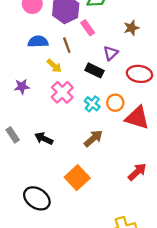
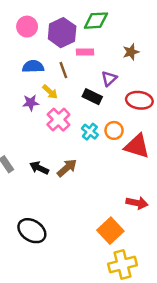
pink rectangle: (88, 28) -> (85, 52), turned -56
purple star: (22, 87) -> (31, 103), moved
brown arrow: (93, 138) -> (67, 168), moved
red arrow: (137, 172) -> (137, 203), turned 54
orange square: (77, 178) -> (110, 231), moved

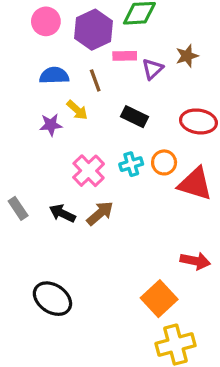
purple triangle: (109, 79) -> (153, 69), moved
pink cross: (58, 120) -> (89, 171), moved
cyan cross: (90, 132) -> (131, 164), turned 35

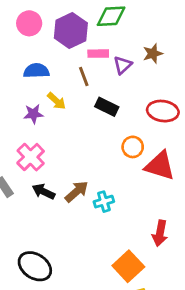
brown line: (95, 80) -> (84, 77), moved
cyan cross: (131, 164) -> (104, 202), moved
pink cross: (89, 171) -> (31, 157), moved
red arrow: (195, 261) -> (160, 233), turned 90

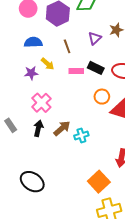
pink rectangle: (98, 54) -> (76, 71), moved
black rectangle: (107, 107) -> (96, 68), moved
pink cross: (31, 157) -> (41, 103), moved
black arrow: (44, 192) -> (38, 128), turned 77

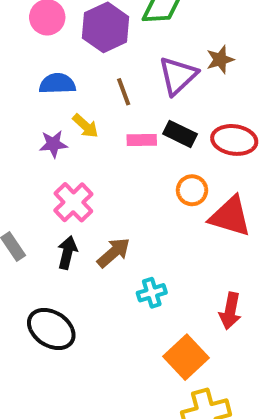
purple triangle: (95, 38) -> (178, 76), size x1.5
cyan cross: (81, 136) -> (152, 293), moved
black ellipse: (32, 182) -> (51, 329), moved

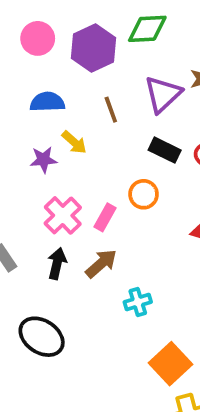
pink rectangle: (142, 140) -> (105, 217), moved, turned -60
orange circle: (192, 190) -> (144, 194), moved

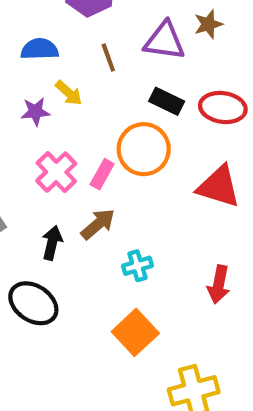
purple triangle: (163, 94) -> (165, 41), turned 51
orange circle: (144, 194) -> (144, 149), size x1.6
black arrow: (57, 264) -> (52, 243), moved
orange square: (170, 364) -> (135, 332), moved

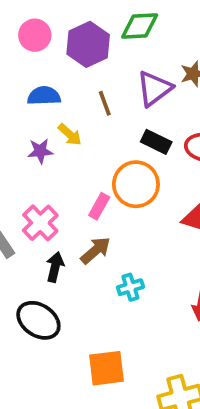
purple triangle: (165, 41) -> (154, 89), turned -45
pink cross: (56, 172) -> (40, 223), moved
orange square: (135, 332) -> (107, 368), moved, turned 36

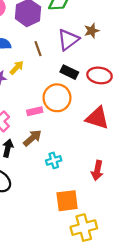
yellow arrow: (70, 135) -> (17, 68), turned -88
pink rectangle: (99, 206) -> (35, 111), turned 48
orange square: (107, 368) -> (67, 201), moved

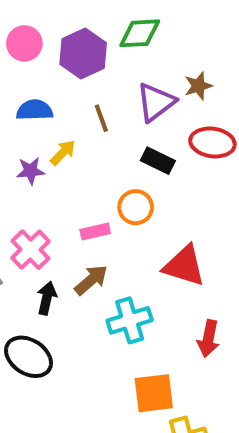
red ellipse: (100, 75) -> (212, 142), moved
orange circle: (57, 98) -> (136, 207), size x0.7
red triangle: (97, 118) -> (184, 266), moved
cyan cross: (54, 160) -> (130, 320), size x1.5

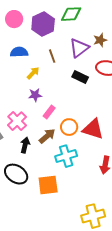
purple star: (31, 171) -> (35, 95), moved
orange circle: (136, 207) -> (69, 127), moved
pink rectangle: (95, 231) -> (49, 112), turned -40
orange square: (154, 393) -> (48, 185), moved

